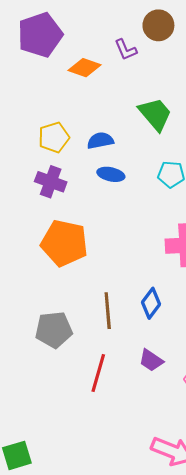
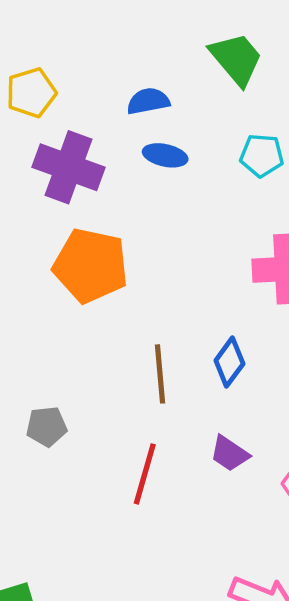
yellow pentagon: (54, 137) -> (31, 93), moved
purple cross: (51, 182) -> (69, 167), size x1.4
gray pentagon: (54, 330) -> (46, 426), moved, size x0.7

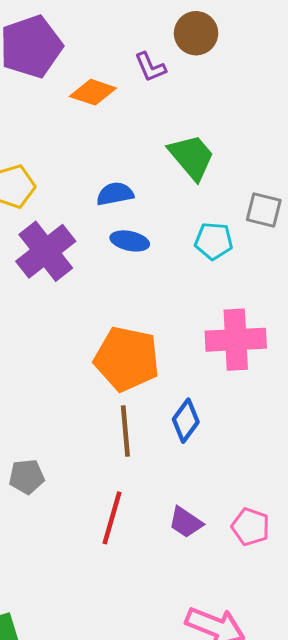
purple cross: (69, 167) -> (46, 251), turned 32
orange pentagon: (91, 266) -> (127, 359), moved
purple trapezoid: (229, 454) -> (186, 522), moved

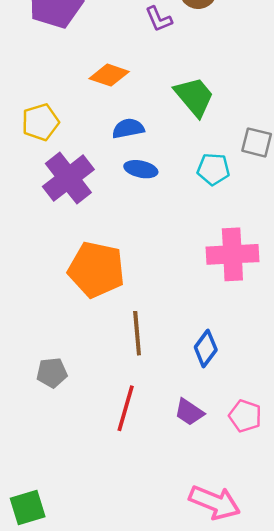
orange diamond: (93, 92) -> (109, 75), moved
orange pentagon: (127, 359) -> (96, 270), moved
blue diamond: (186, 421) -> (206, 348), moved

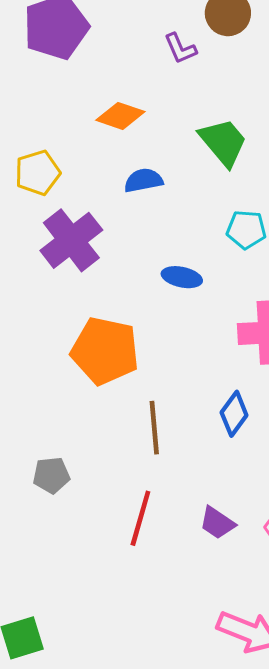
blue ellipse: (141, 169) -> (182, 277), moved
blue diamond: (206, 348) -> (234, 414), moved

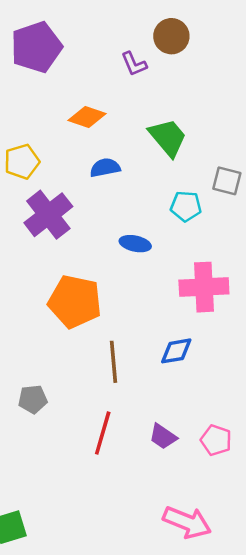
blue diamond: (234, 414) -> (176, 351), turned 44

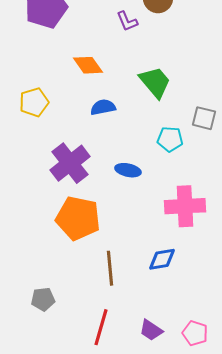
orange diamond: (87, 117) -> (88, 65), turned 36
purple cross: (48, 215) -> (70, 163), moved

